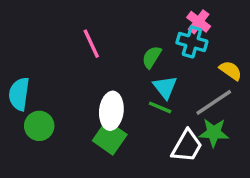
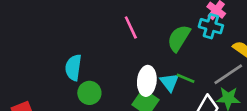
green semicircle: (152, 57) -> (179, 38), size x1.5
cyan triangle: (165, 87) -> (170, 82), moved

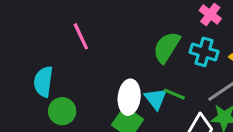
cyan cross: (211, 26) -> (204, 52), moved
pink line: (131, 27) -> (81, 36), moved

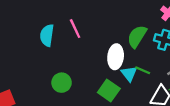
cyan semicircle: (43, 82) -> (47, 35), moved
white ellipse: (129, 97) -> (116, 57), moved

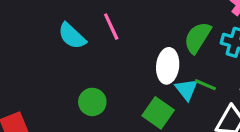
cyan semicircle: (47, 35) -> (72, 36), turned -55

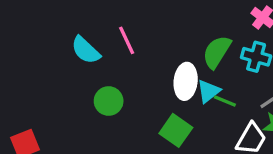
cyan triangle: (186, 89) -> (209, 91), moved, turned 30
green circle: (92, 102) -> (109, 101), moved

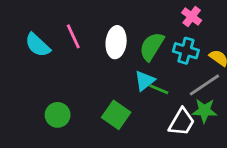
white ellipse: (186, 81) -> (116, 42), moved
green circle: (109, 101) -> (58, 115), moved

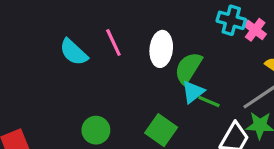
pink cross: (192, 16) -> (255, 30), moved
green semicircle: (152, 46) -> (188, 68), moved
cyan cross: (186, 51) -> (231, 20), moved

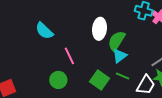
pink line: (113, 43) -> (69, 56), moved
green line: (209, 101) -> (123, 76), moved

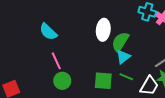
pink line: (69, 56) -> (56, 61), moved
green square: (99, 80) -> (103, 81), turned -30

